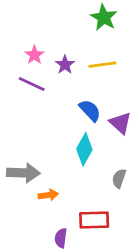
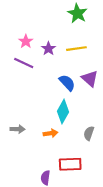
purple triangle: (120, 123) -> (90, 79), moved
gray arrow: (23, 173) -> (18, 129), size x0.6
orange arrow: (48, 195) -> (51, 133), moved

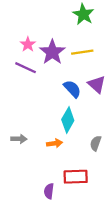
purple star: (48, 49) -> (52, 52), size x1.6

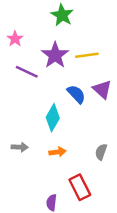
green star: (83, 14) -> (62, 15), moved
pink star: (28, 44) -> (15, 39), moved
cyan diamond: (68, 120) -> (53, 118), moved
red rectangle: (76, 177) -> (80, 187), turned 65

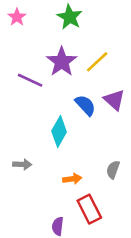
pink star: (15, 39) -> (17, 17), moved
yellow line: (87, 55) -> (97, 62), turned -35
orange arrow: (57, 152) -> (72, 179), moved

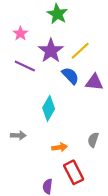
pink star: (17, 17) -> (20, 33), moved
purple triangle: (114, 100) -> (94, 82), turned -36
blue semicircle: (85, 105) -> (70, 76), moved

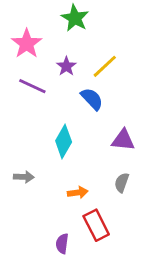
pink star: (20, 33) -> (27, 44), size x1.5
purple star: (51, 51) -> (66, 66), size x0.6
purple triangle: (94, 82) -> (123, 140), moved

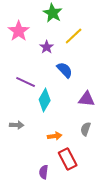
yellow line: (105, 66) -> (74, 36), moved
purple line: (32, 86) -> (26, 82), moved

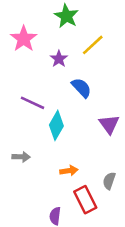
purple triangle: (87, 99) -> (109, 124), turned 48
gray semicircle: (86, 129) -> (109, 181), moved

